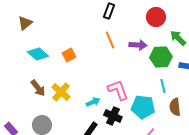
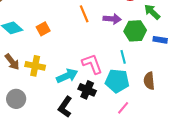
cyan line: (163, 86) -> (123, 57), moved
yellow cross: (61, 92) -> (35, 66), turned -30
cyan arrow: (93, 102) -> (67, 76), size x1.5

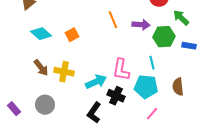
pink L-shape: (92, 64) -> (121, 70), turned -150

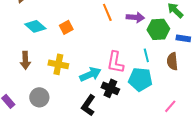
brown arrow: (41, 68) -> (25, 60), moved, turned 36
brown semicircle: (178, 87) -> (172, 61), moved
pink line: (152, 114) -> (170, 106), moved

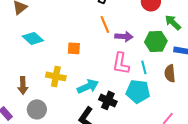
purple arrow: (135, 17) -> (124, 36), moved
orange square: (66, 27) -> (74, 48), moved, turned 32
brown arrow: (25, 60) -> (23, 85), moved
pink L-shape: (115, 62) -> (121, 63), moved

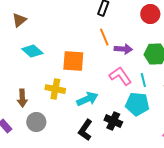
orange square: (74, 48) -> (73, 61), size x1.6
pink L-shape: (121, 63) -> (120, 76), turned 135
black cross: (108, 100) -> (113, 121), moved

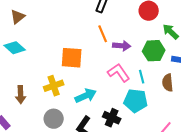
cyan diamond: (32, 51) -> (15, 48), moved
yellow cross: (55, 89) -> (54, 86), turned -30
gray circle: (36, 122) -> (54, 119), moved

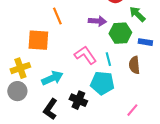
orange line: (103, 34) -> (57, 16), moved
purple arrow: (122, 46) -> (97, 21), moved
gray circle: (54, 119) -> (17, 91), moved

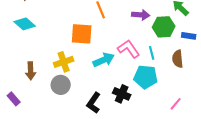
cyan arrow: (52, 78) -> (104, 60), moved

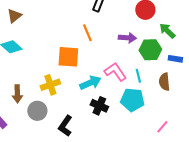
gray circle: (61, 85) -> (37, 111), moved
black cross: (122, 94) -> (99, 106), moved
black L-shape: (94, 103) -> (65, 126), moved

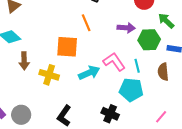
yellow cross: (50, 85) -> (49, 75), turned 36
brown arrow: (17, 94) -> (24, 61), moved
black cross: (99, 106) -> (110, 114), moved
gray circle: (37, 111) -> (21, 115), moved

